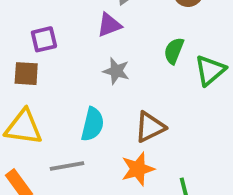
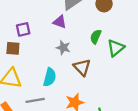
purple triangle: (109, 25) -> (60, 22), turned 40
brown triangle: (150, 127) -> (82, 67), moved, turned -48

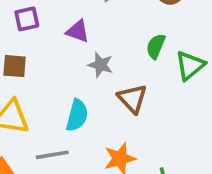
purple triangle: (60, 22) -> (78, 31), moved
purple square: (23, 29) -> (27, 19), moved

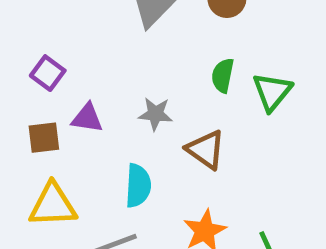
purple square: (27, 19) -> (48, 73), turned -30
purple triangle: (78, 31) -> (87, 118), moved

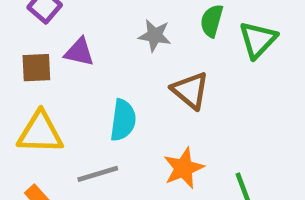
gray star: (155, 114) -> (155, 35), moved

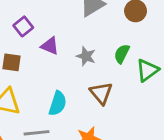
purple triangle: (79, 52) -> (50, 46), moved

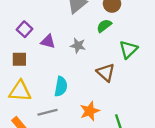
green semicircle: (122, 54) -> (104, 26), moved, turned 35
brown triangle: (101, 93) -> (106, 72), moved

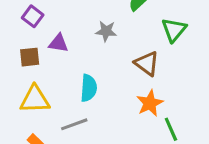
purple triangle: (48, 42) -> (58, 43), moved
orange star: (90, 111) -> (150, 103), moved

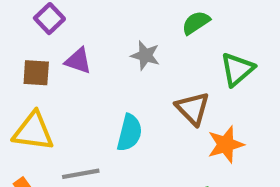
cyan semicircle: (89, 88) -> (130, 133), moved
orange star: (150, 103) -> (226, 144), moved

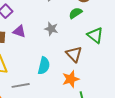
green triangle: (237, 69) -> (95, 35), turned -42
orange star: (226, 144) -> (71, 79), moved

